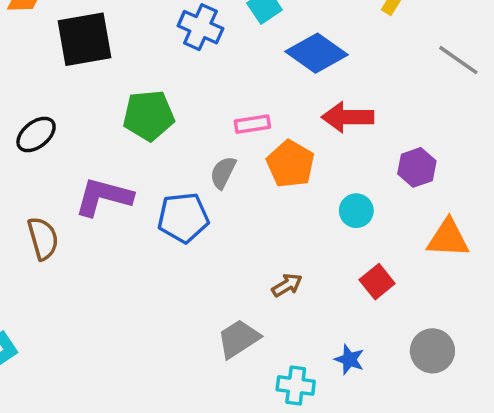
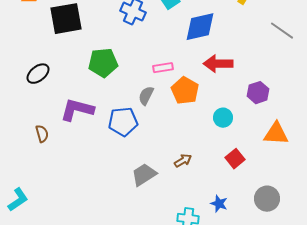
blue diamond: (316, 53) -> (200, 27), turned -48
brown semicircle: (43, 238) -> (42, 134), size x0.7
gray trapezoid: (239, 339) -> (144, 175), moved

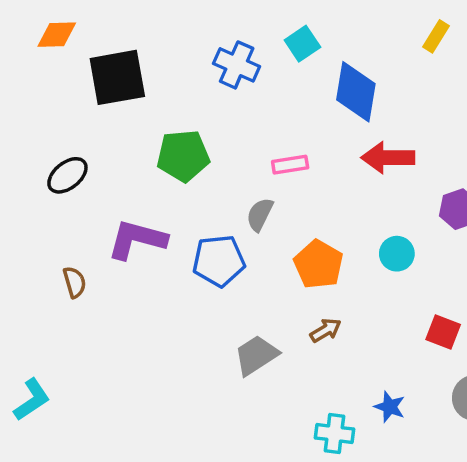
blue diamond: (200, 27) -> (356, 92), turned -68
orange pentagon: (185, 91) -> (319, 264), moved
red square: (235, 159) -> (443, 332), moved, turned -30

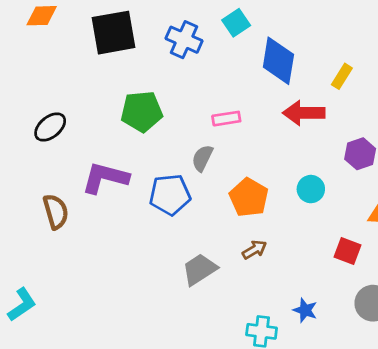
yellow rectangle: (436, 36) -> (342, 76), moved
black square: (117, 77) -> (114, 33), moved
brown semicircle: (75, 282) -> (56, 212), size x1.4

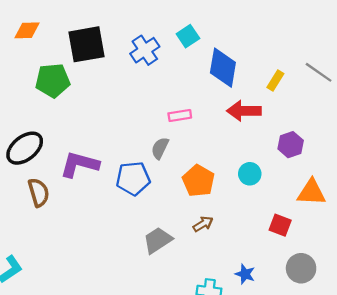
blue cross: (184, 40) -> (145, 50), turned 32
green pentagon: (142, 112) -> (53, 80), moved
black ellipse: (50, 127) -> (25, 148), moved, size x1.4

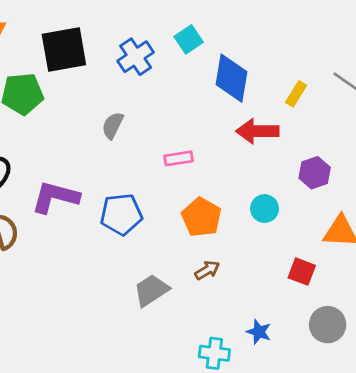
pink rectangle: (180, 115) -> (179, 158), moved
gray semicircle: (160, 148) -> (113, 125), moved

